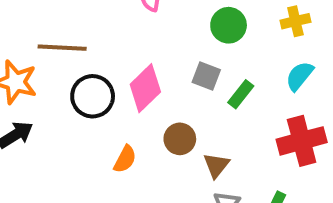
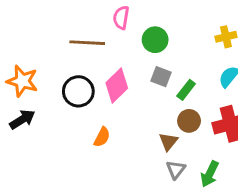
green circle: (229, 25) -> (155, 40), moved
brown line: (62, 48) -> (87, 43), moved
brown circle: (180, 139) -> (189, 121), moved

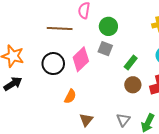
gray square: (161, 77) -> (105, 49), moved
brown triangle: (168, 142) -> (86, 120), moved

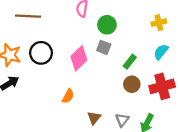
brown line: (60, 28) -> (28, 16), moved
black circle: (53, 64) -> (41, 53), moved
brown triangle: (86, 120) -> (94, 118), moved

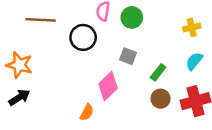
green circle: (107, 25) -> (132, 17), moved
black circle: (41, 53) -> (83, 37), moved
pink diamond: (79, 58) -> (108, 86), moved

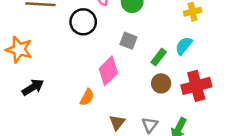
cyan semicircle: (194, 61) -> (184, 46), moved
black arrow: (19, 97) -> (33, 87), moved

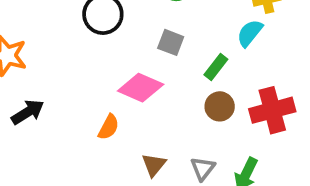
cyan semicircle: (184, 46) -> (250, 33), moved
pink diamond: (108, 71) -> (141, 88), turned 68

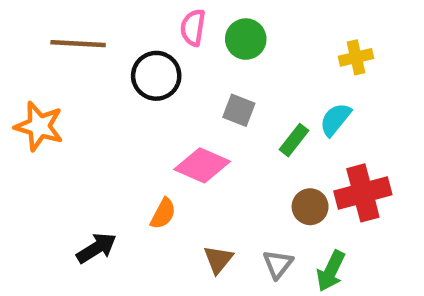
cyan semicircle: (250, 33) -> (335, 119), moved
brown circle: (220, 106) -> (310, 207), moved
black arrow: (28, 112) -> (96, 248), moved

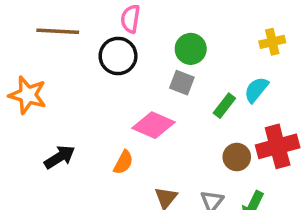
pink semicircle: (193, 28) -> (130, 19), moved
green circle: (246, 39) -> (191, 49), moved
black arrow: (96, 248) -> (60, 157), moved

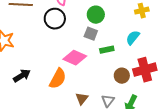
green rectangle: (224, 106) -> (107, 50), moved, turned 40
orange semicircle: (123, 162) -> (58, 79), size x1.5

